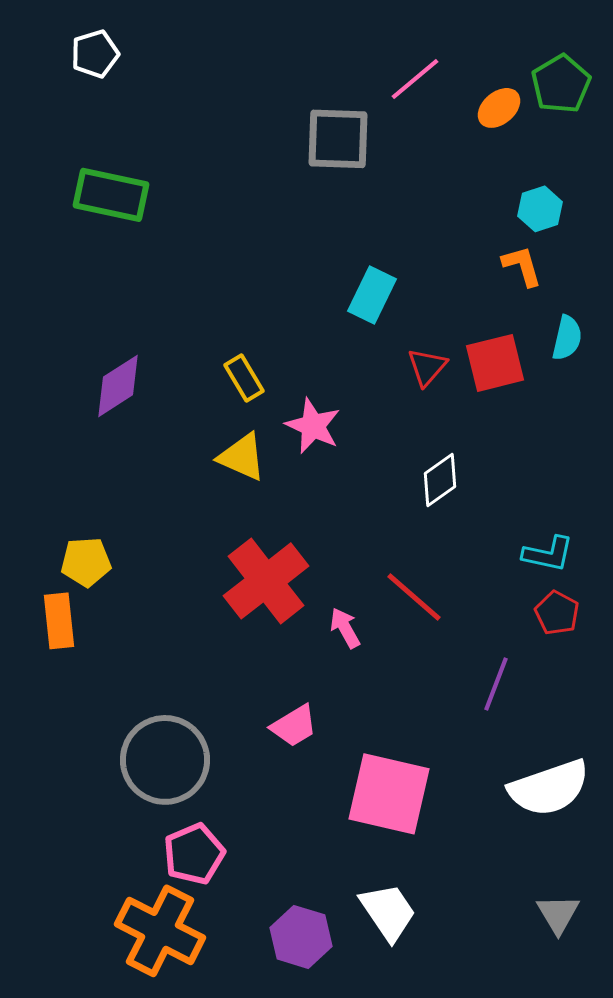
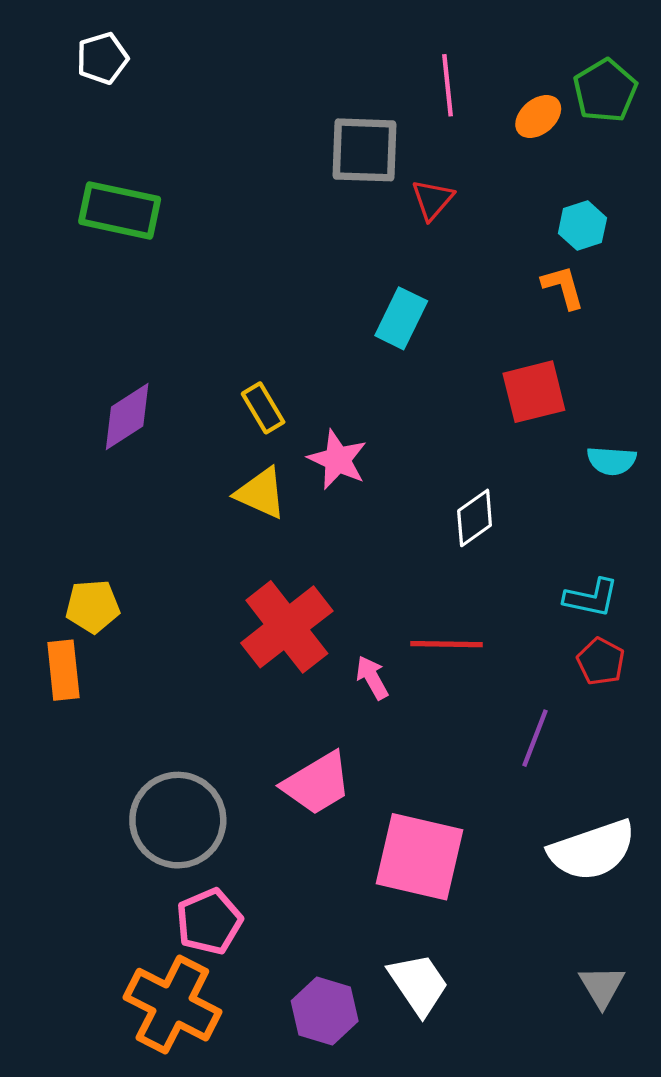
pink line: (415, 79) -> (448, 85), turned -56
cyan semicircle: (567, 338) -> (612, 461), moved, turned 81
red triangle: (427, 367) -> (432, 200), moved
red line: (414, 597) -> (446, 644), turned -40
pink trapezoid: (294, 726) -> (317, 783), size x1.4

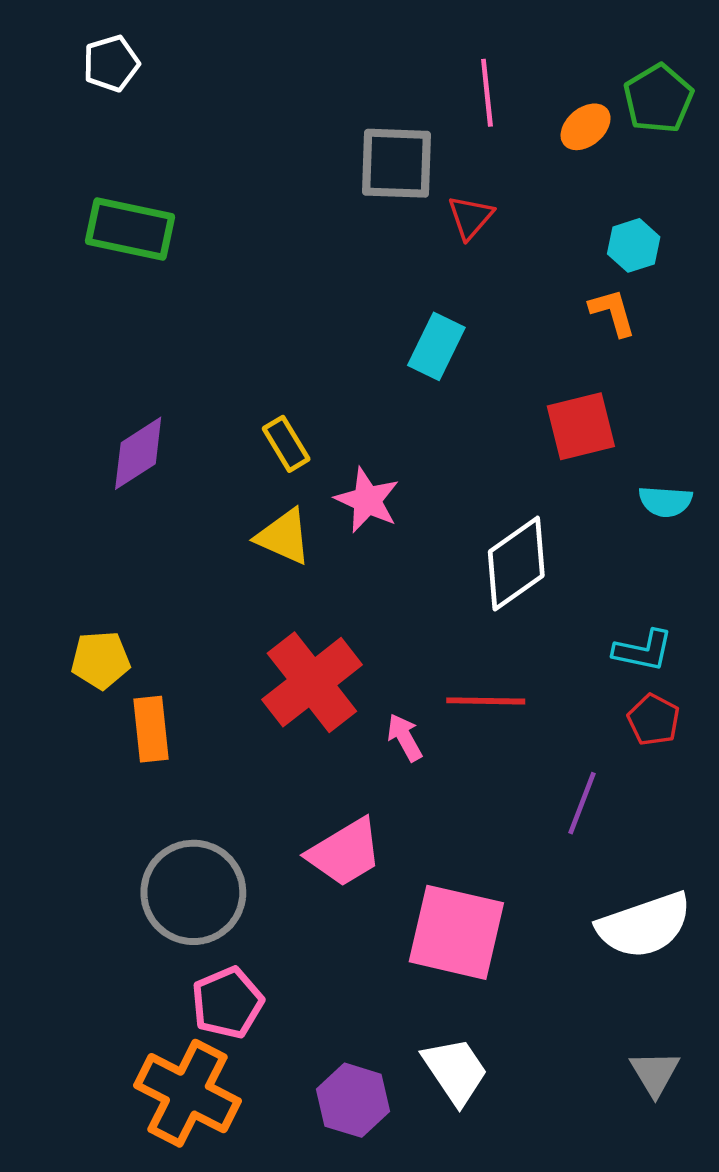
white diamond: (475, 518) -> (516, 564), size x1.5
orange rectangle: (63, 670) -> (151, 729), moved

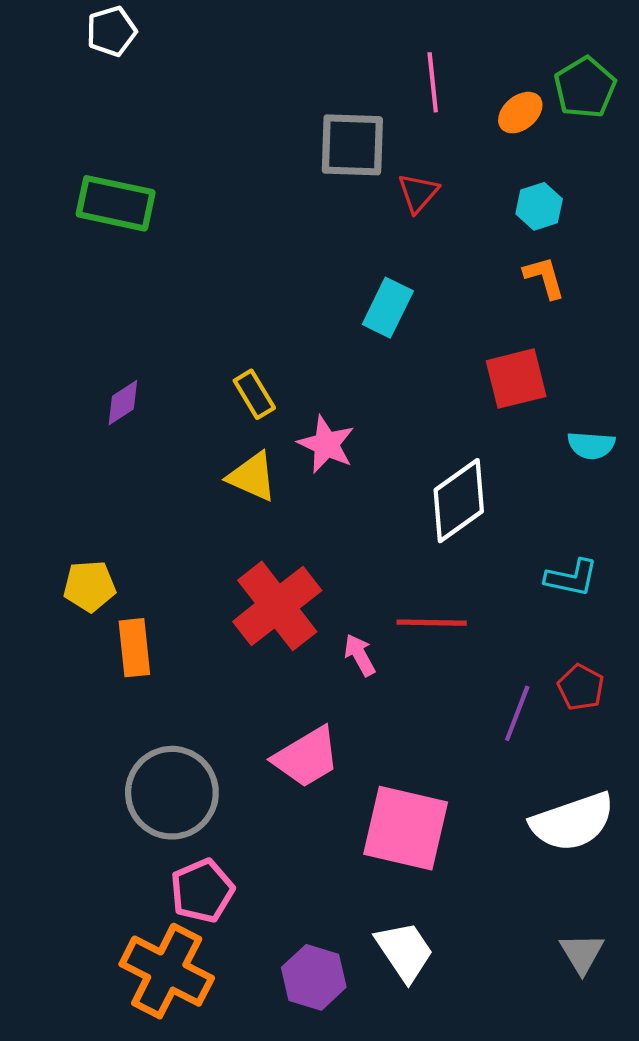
white pentagon: (111, 63) -> (111, 31), moved
cyan hexagon: (634, 245) -> (539, 206), moved
purple diamond: (138, 453) -> (123, 403), size x0.7
red pentagon: (654, 720) -> (581, 687), moved

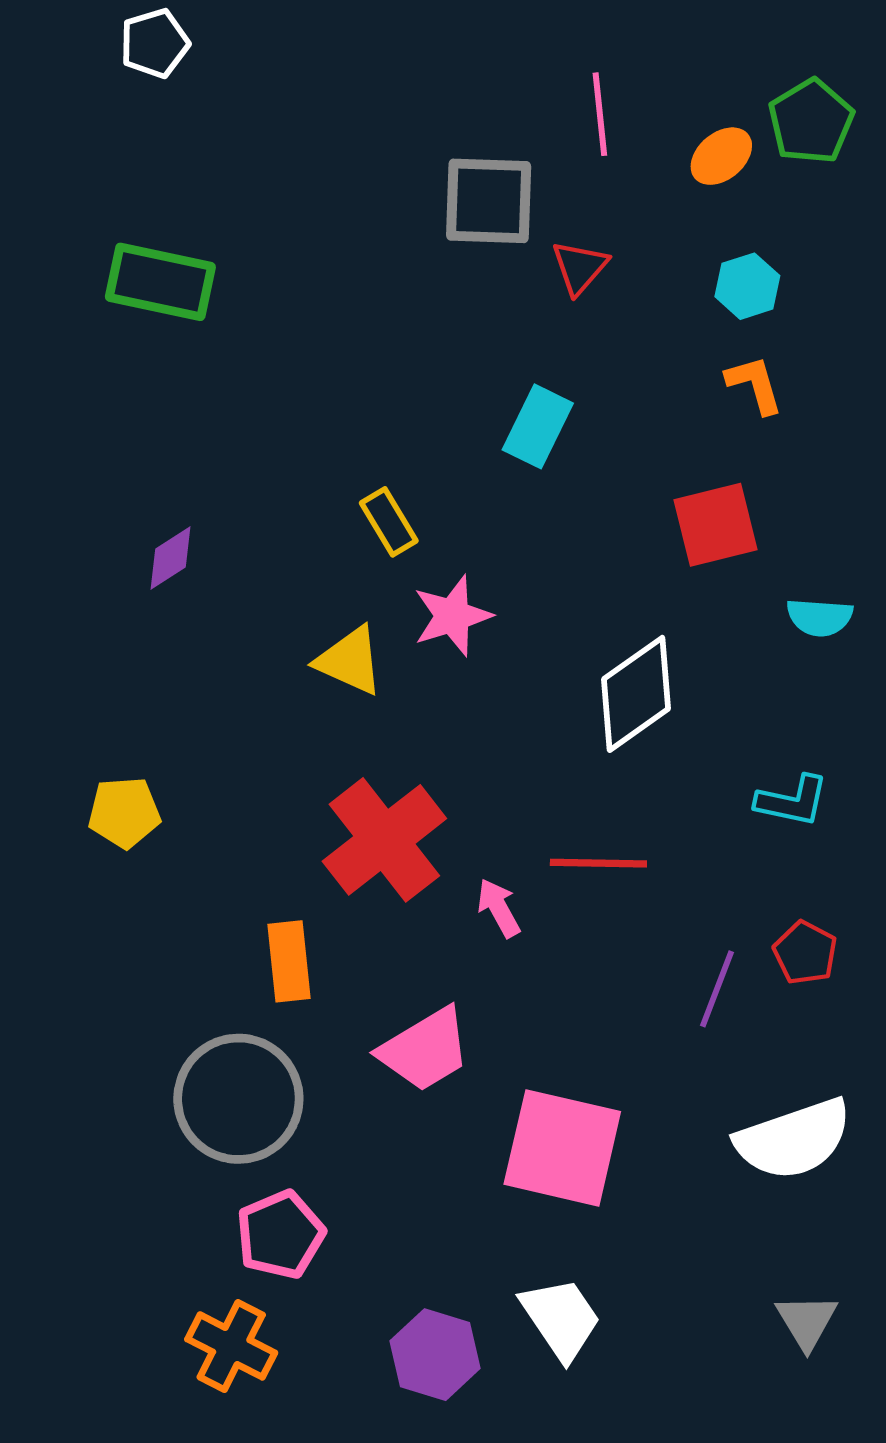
yellow rectangle: (254, 394) -> (389, 522), moved
pink star: (326, 444) -> (452, 616), turned 30
orange rectangle: (134, 648) -> (289, 961), moved
orange cross: (167, 971) -> (231, 1346), size x0.7

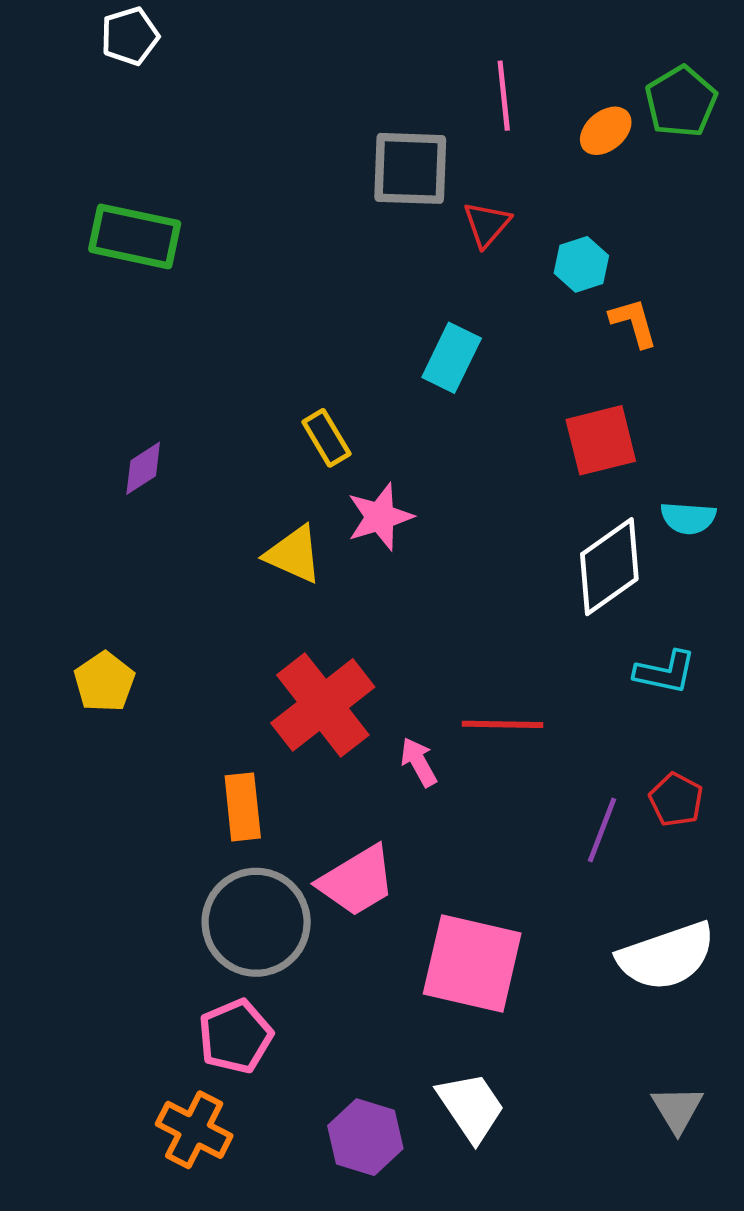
cyan hexagon: (747, 286) -> (581, 264), moved
white diamond: (636, 694) -> (609, 567), moved
yellow pentagon: (124, 812) -> (104, 682), turned -30
gray circle: (238, 1099) -> (256, 922), moved

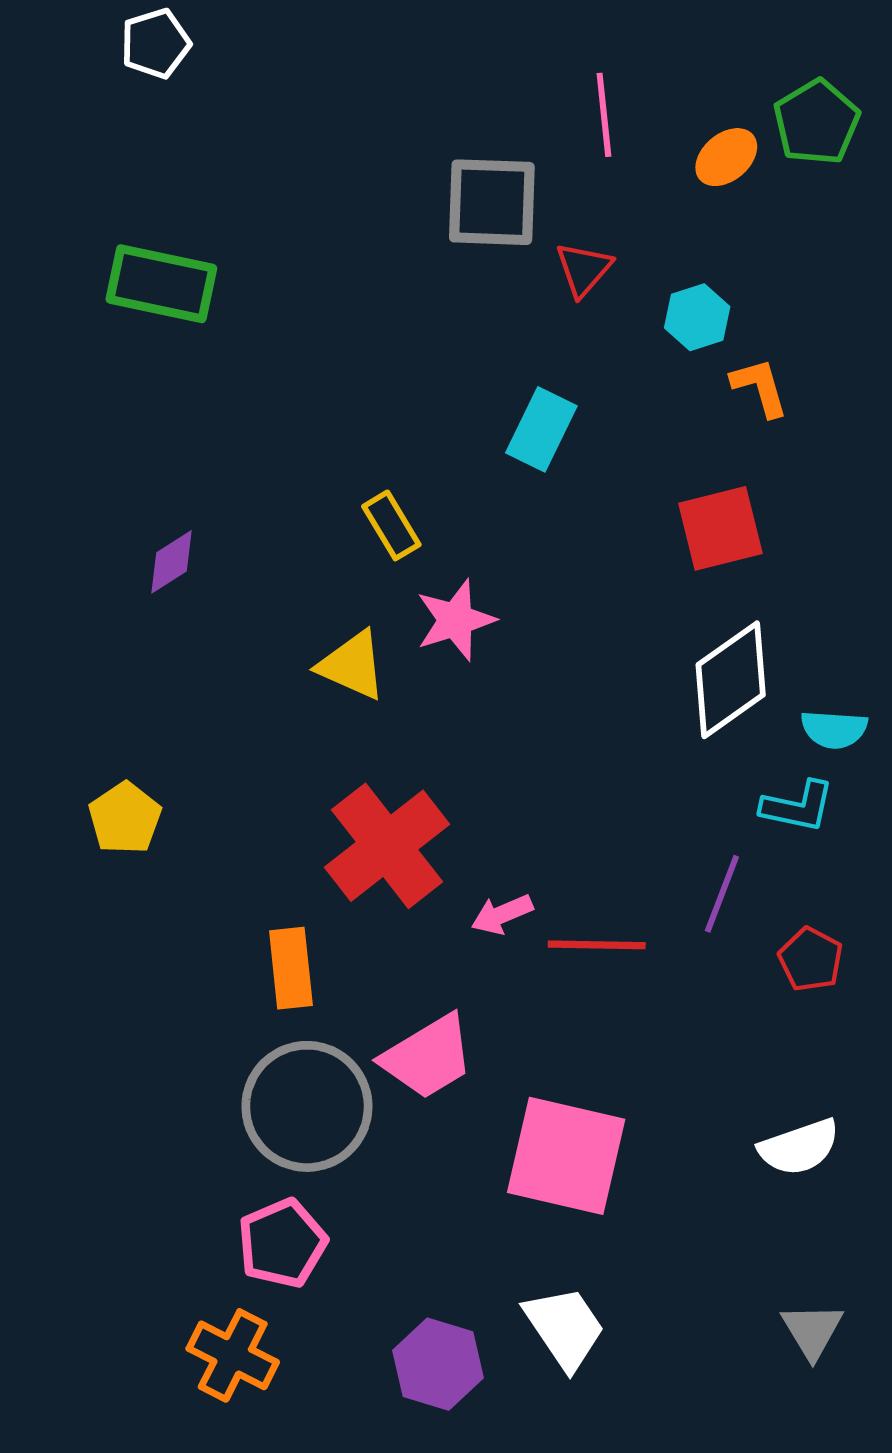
cyan semicircle: (688, 518) -> (834, 729), moved
red line: (502, 724) -> (597, 945), moved
pink arrow: (419, 762) -> (502, 914), turned -84
purple line: (602, 830) -> (722, 894), moved
white semicircle: (666, 956) -> (799, 1147), size x0.7

